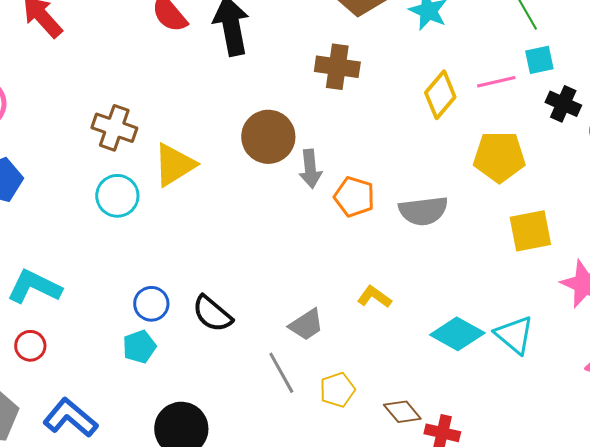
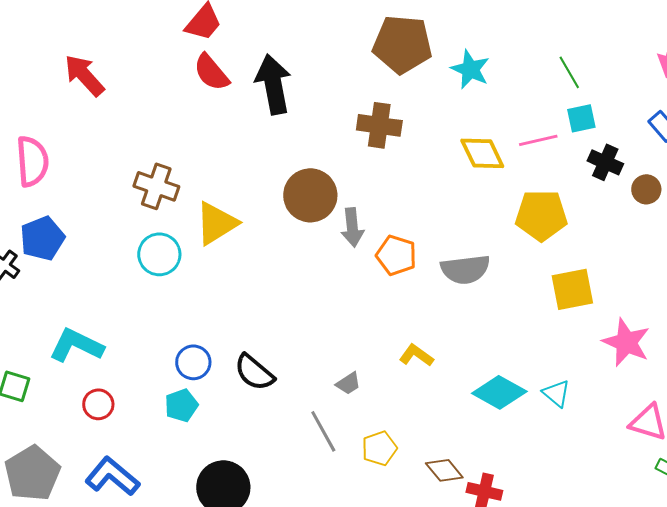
yellow diamond: (440, 95) -> (482, 153), turned -66
gray trapezoid: (306, 325) -> (348, 383), size x0.7
cyan triangle: (514, 335) -> (556, 393), size x0.7
red circle: (30, 346) -> (98, 404), moved

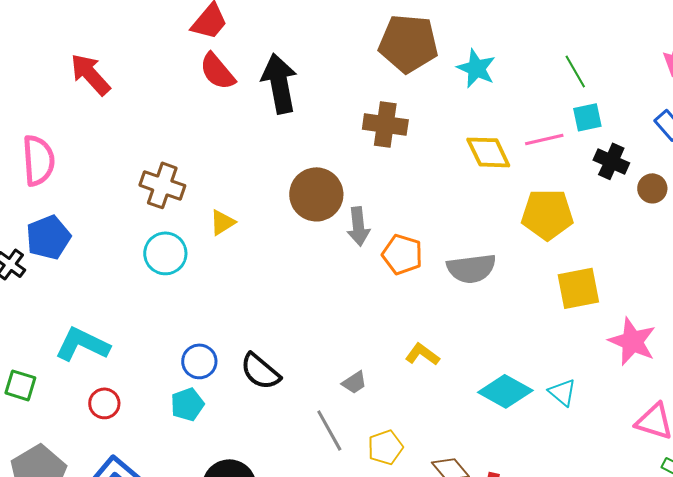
yellow triangle: (216, 223) -> (222, 222), size x0.6

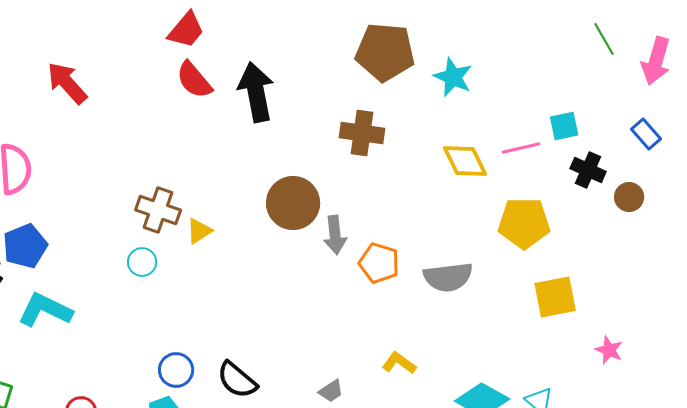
green line: (575, 71) -> (604, 39), moved
brown cross: (162, 185) -> (158, 210), moved
cyan circle: (165, 253) -> (142, 262), size x0.7
pink star: (632, 341) -> (609, 350), size x0.6
cyan L-shape: (82, 344) -> (45, 310), moved

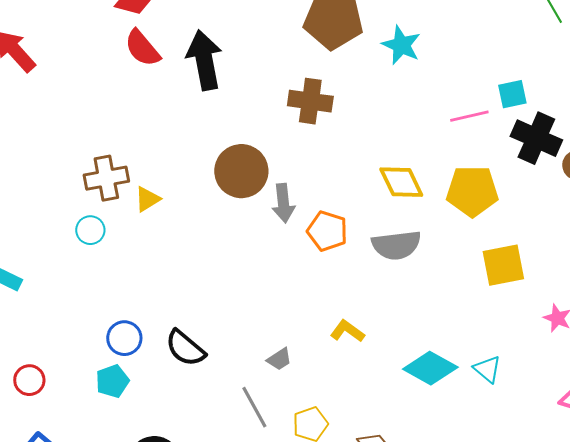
yellow diamond: (465, 161) -> (401, 182), moved
black cross: (588, 170) -> (536, 138), size x1.4
brown cross: (158, 210) -> (106, 178), turned -30

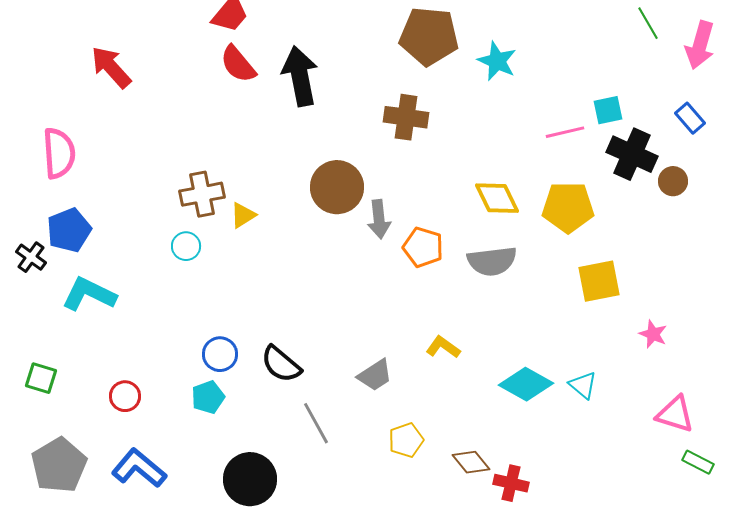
gray trapezoid: (279, 359) -> (375, 375), size x1.4
gray line: (254, 407) -> (316, 423), moved

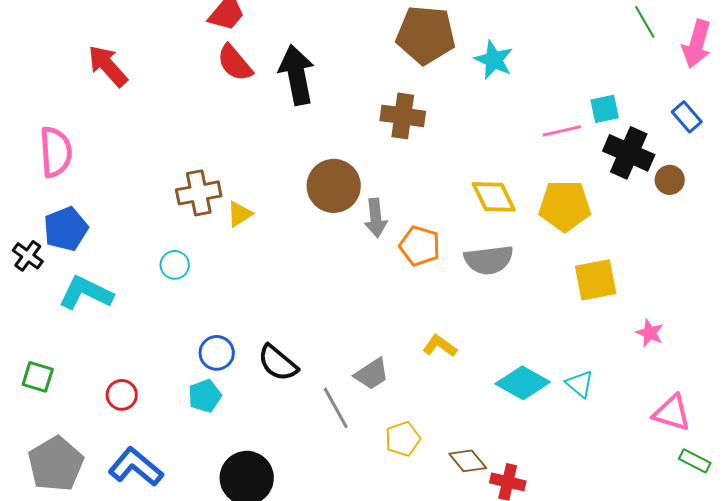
cyan circle: (186, 246) -> (175, 265), moved
gray line: (316, 423) -> (336, 408), moved

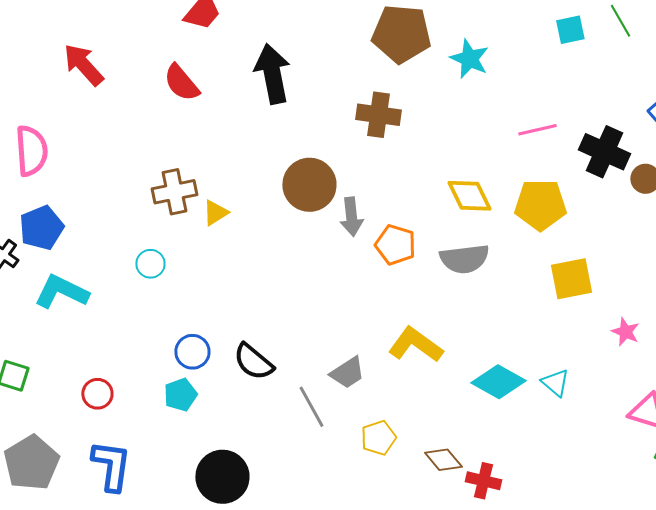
red semicircle: (235, 63) -> (181, 83), moved
cyan square: (605, 109) -> (570, 30), moved
yellow L-shape: (440, 346) -> (415, 345), size x1.6
blue L-shape: (136, 467) -> (111, 466), turned 58

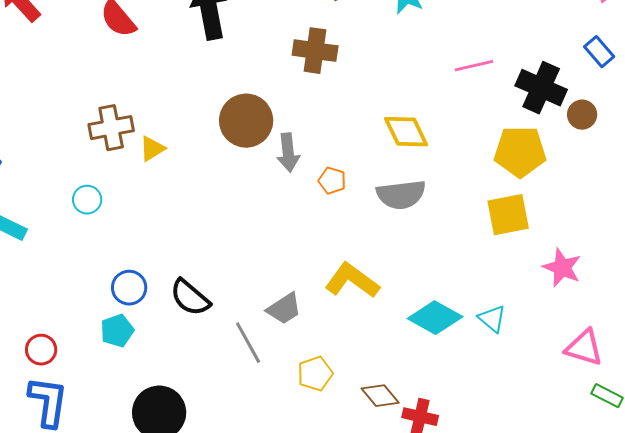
yellow pentagon: (540, 205) -> (520, 152), moved
orange pentagon: (395, 245) -> (332, 181), size x0.7
pink star: (625, 332) -> (562, 268), size x1.4
red circle: (97, 394) -> (41, 350), moved

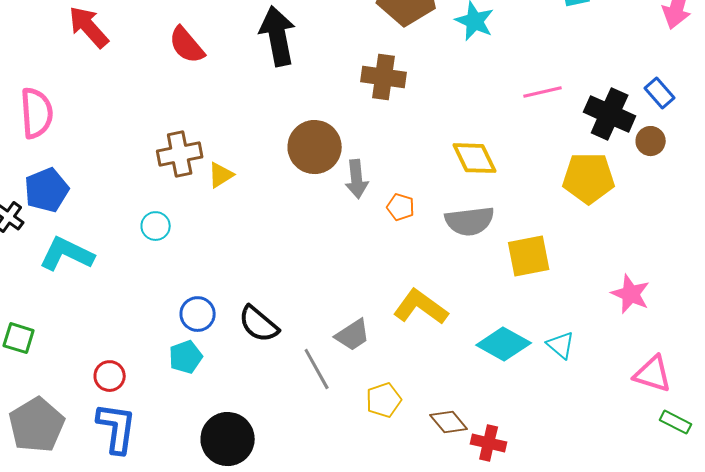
blue rectangle: (599, 52) -> (660, 93), moved
yellow square: (508, 215) -> (529, 256), moved

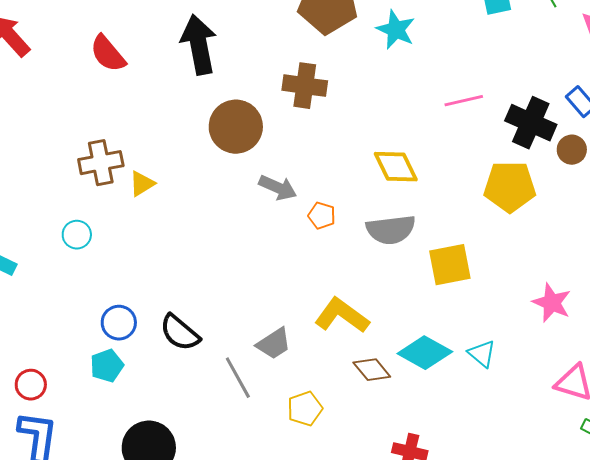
brown circle: (315, 147) -> (236, 127), moved
gray arrow: (357, 179) -> (278, 188), turned -60
brown diamond: (449, 422) -> (372, 370), moved

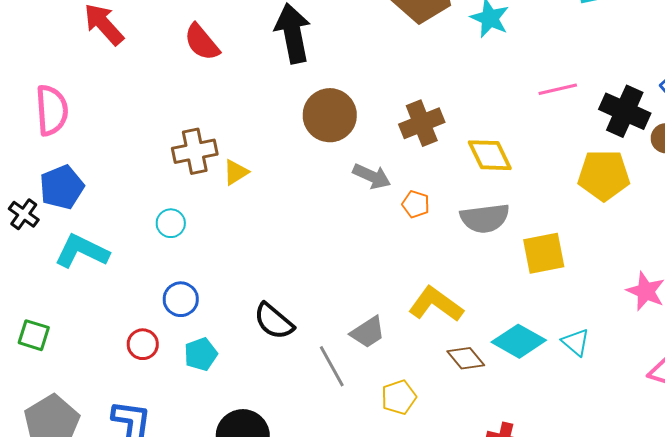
brown cross: (305, 86) -> (422, 123), moved, turned -30
blue circle: (119, 323) -> (181, 299), moved
red circle: (31, 385) -> (143, 344), moved

